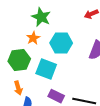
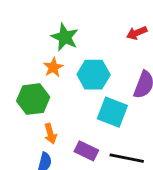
cyan square: (46, 69) -> (112, 112), moved
orange arrow: (18, 88) -> (50, 134), moved

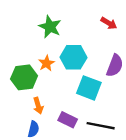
red arrow: (137, 33) -> (109, 23), turned -126
orange star: (53, 67) -> (46, 63), moved

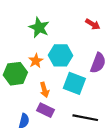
orange arrow: (38, 106) -> (44, 90), moved
purple rectangle: (68, 120) -> (45, 110), moved

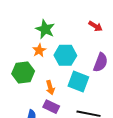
orange star: (36, 61) -> (39, 50), moved

